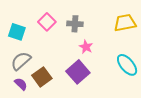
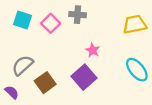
gray cross: (75, 24) -> (78, 15), moved
cyan square: (17, 32) -> (23, 20), moved
purple semicircle: (21, 84) -> (12, 92), moved

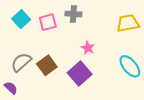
cyan square: (23, 20) -> (21, 19), turned 30
pink square: (51, 23) -> (48, 22), turned 30
brown square: (45, 83) -> (47, 65), moved

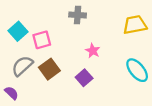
cyan square: (21, 19) -> (18, 31), moved
pink square: (48, 22) -> (42, 40), moved
purple square: (80, 73) -> (84, 78), size x0.7

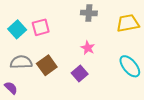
gray cross: (78, 15) -> (89, 13), moved
pink square: (42, 40) -> (41, 27), moved
gray semicircle: (22, 66) -> (21, 62), turned 40

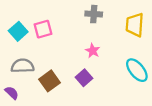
yellow trapezoid: (128, 23) -> (135, 25), turned -75
brown square: (47, 65) -> (49, 81), moved

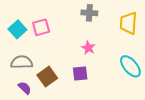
purple square: (84, 78) -> (80, 74), turned 35
purple semicircle: (12, 93) -> (25, 88), moved

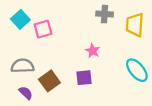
gray cross: (89, 13) -> (105, 14), moved
cyan square: (17, 29) -> (20, 19), moved

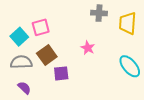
cyan square: (20, 19) -> (19, 37), moved
purple square: (84, 78) -> (61, 73), moved
brown square: (49, 81) -> (47, 55), moved

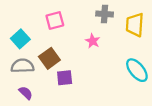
pink square: (41, 27) -> (55, 20), moved
pink star: (88, 48) -> (93, 41), moved

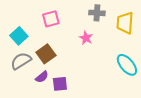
gray semicircle: (22, 66) -> (21, 61), turned -30
purple square: (65, 78) -> (60, 84), moved
purple semicircle: (26, 93) -> (42, 77), moved, turned 96

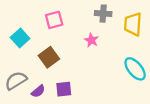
gray semicircle: (21, 61) -> (16, 81), moved
purple semicircle: (42, 77) -> (38, 91), moved

